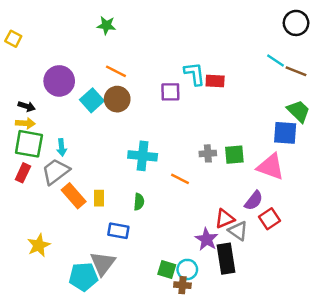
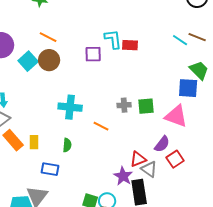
cyan line: (275, 60) -> (180, 40), moved

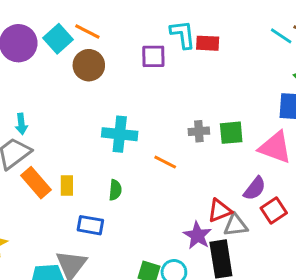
cyan square: (28, 61) -> (58, 39), moved
gray triangle: (149, 169) -> (236, 225), turned -42

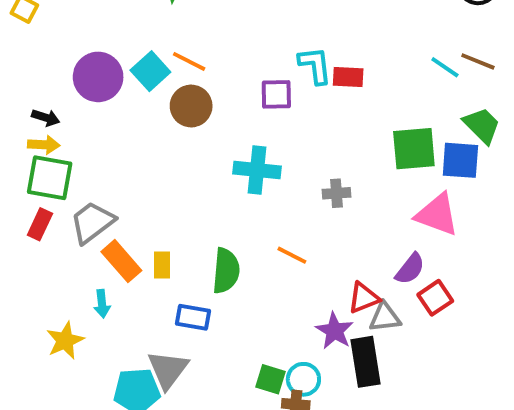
cyan arrow: (21, 124) -> (102, 304), moved
green square: (231, 133) -> (414, 149), moved, size x1.4
cyan cross: (120, 134) -> (257, 170), moved
orange line: (165, 162) -> (292, 255), moved
green semicircle: (115, 190) -> (226, 271), size x1.6

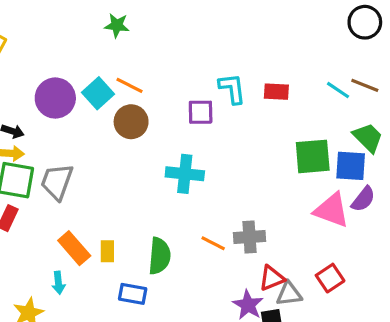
red rectangle: (348, 77) -> (276, 92), moved
gray cross: (336, 193) -> (250, 237), moved, size x1.4
gray trapezoid: (92, 222) -> (57, 182), moved, turned -33
purple semicircle: (410, 269) -> (363, 199), moved

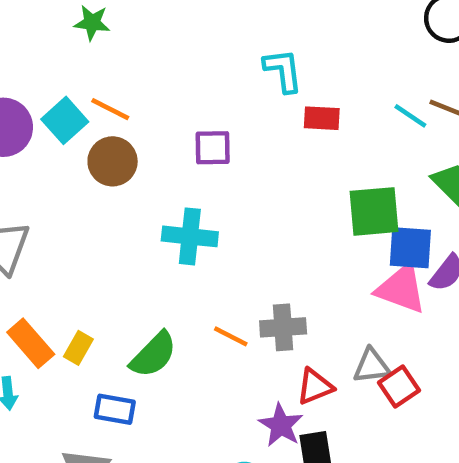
cyan L-shape: (232, 89) -> (283, 70), moved
blue square: (351, 166) -> (410, 248), moved
yellow rectangle: (107, 251) -> (78, 348), turned 30
green semicircle: (160, 256) -> (153, 355), turned 39
gray triangle: (289, 294) -> (372, 366), moved

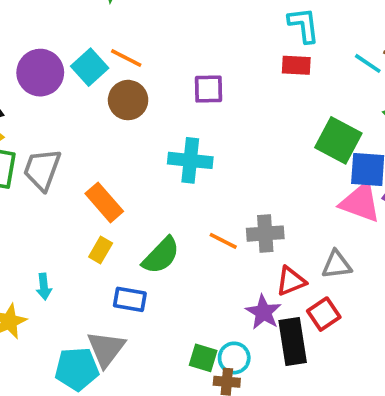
cyan L-shape: (283, 70) -> (304, 25), moved
green square: (374, 211) -> (338, 140), turned 33
orange rectangle: (31, 343) -> (104, 202), moved
red square: (399, 386) -> (324, 314), moved

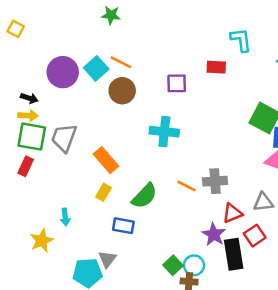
red rectangle: (296, 65) -> (216, 67), moved
gray triangle: (106, 349) -> (107, 259), size x0.7
green square: (203, 358) -> (173, 265), turned 30

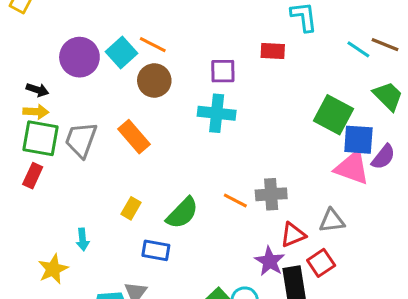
cyan cross: (164, 132) -> (217, 113), moved
orange rectangle: (106, 160) -> (134, 137), moved

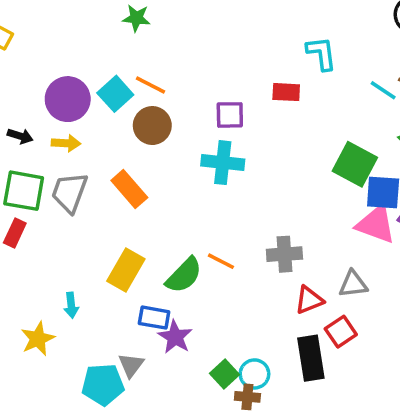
yellow arrow: (36, 112) -> (66, 143), moved
orange line: (235, 201) -> (221, 261), moved
yellow rectangle: (131, 208) -> (126, 270), size x1.6
purple star: (270, 261) -> (175, 337), moved

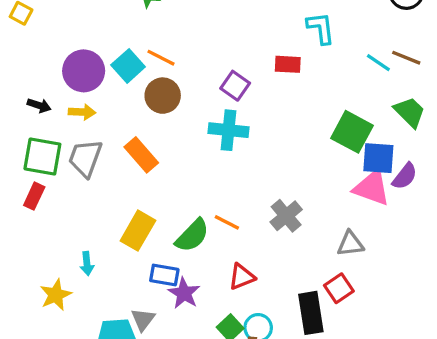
purple square: (230, 115) -> (235, 86), turned 36
gray cross: (284, 254) -> (286, 216), turned -36
red triangle: (309, 300) -> (242, 277), moved

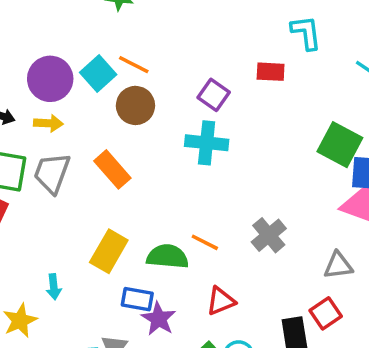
green semicircle: (192, 236) -> (167, 257), turned -129

